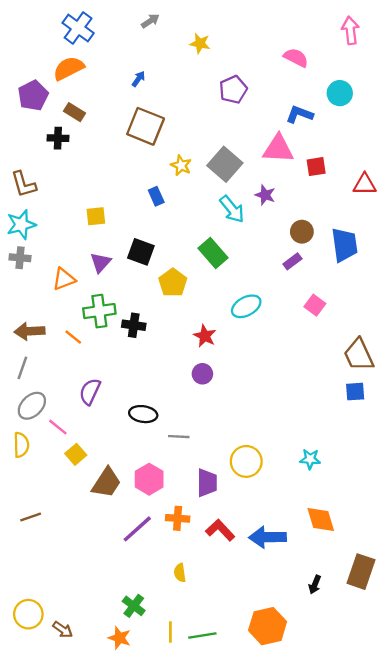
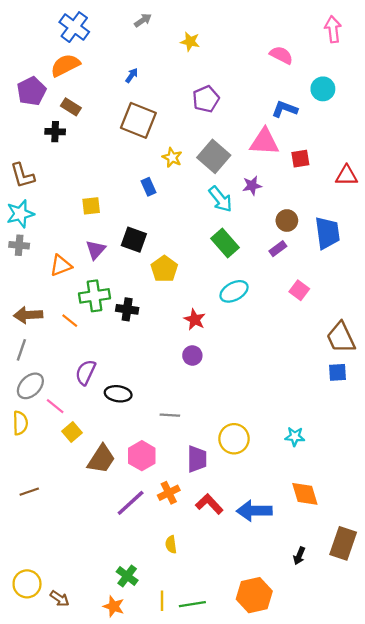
purple pentagon: (233, 90) -> (206, 99), moved
purple star: (265, 195) -> (252, 186), turned -30
green rectangle: (213, 253) -> (225, 243), moved
black ellipse: (143, 414) -> (118, 394), moved
orange cross: (178, 518) -> (169, 493), turned -30

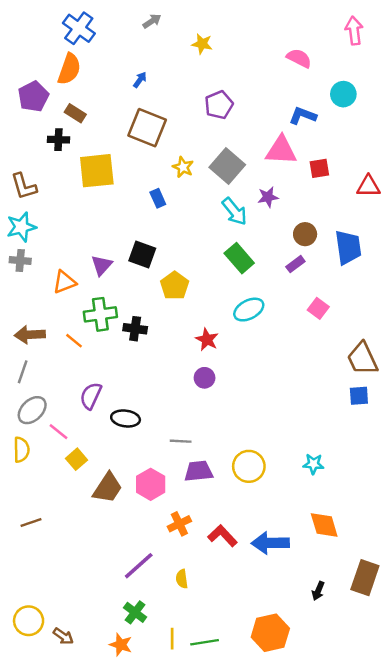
orange semicircle: (65, 65) -> (69, 69), turned 136
yellow square: (91, 206) -> (97, 171), moved, size x1.8
purple trapezoid: (197, 459) -> (199, 471), moved, turned -96
purple line: (131, 503) -> (139, 566), moved

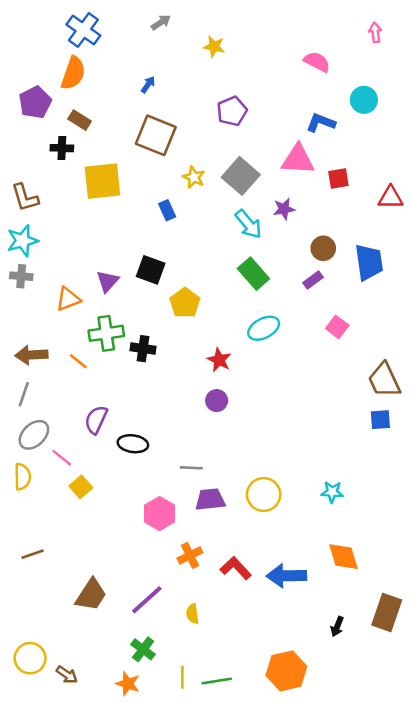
pink arrow: (354, 31) -> (375, 33), size x0.7
brown trapezoid: (108, 488) -> (91, 595), moved

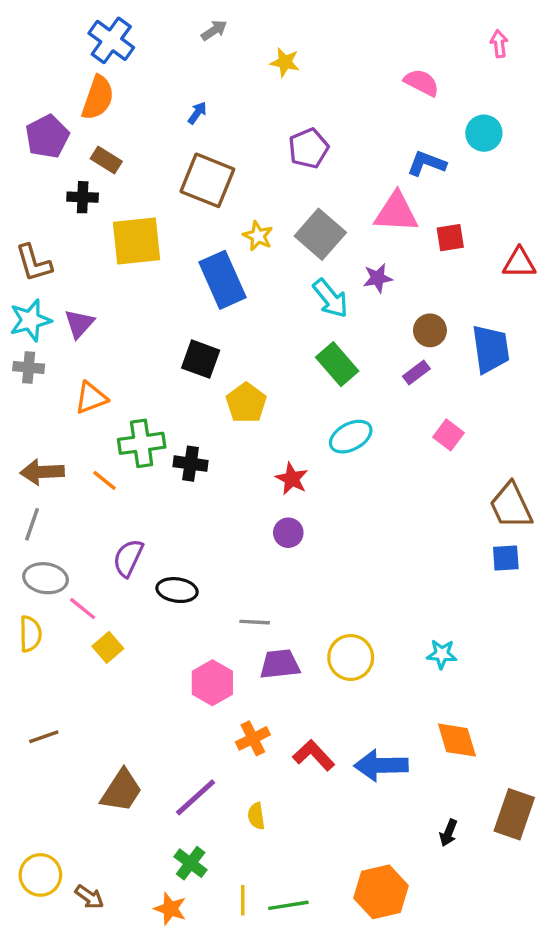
blue rectangle: (167, 210) -> (223, 280), size x2.0
purple triangle: (108, 281) -> (79, 324), moved
gray ellipse: (34, 435) -> (46, 578), turned 52

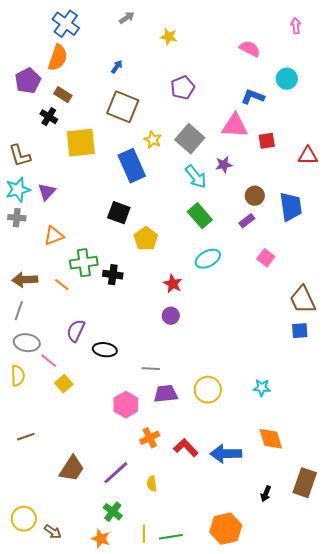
black cross: (83, 197) -> (49, 117), turned 30

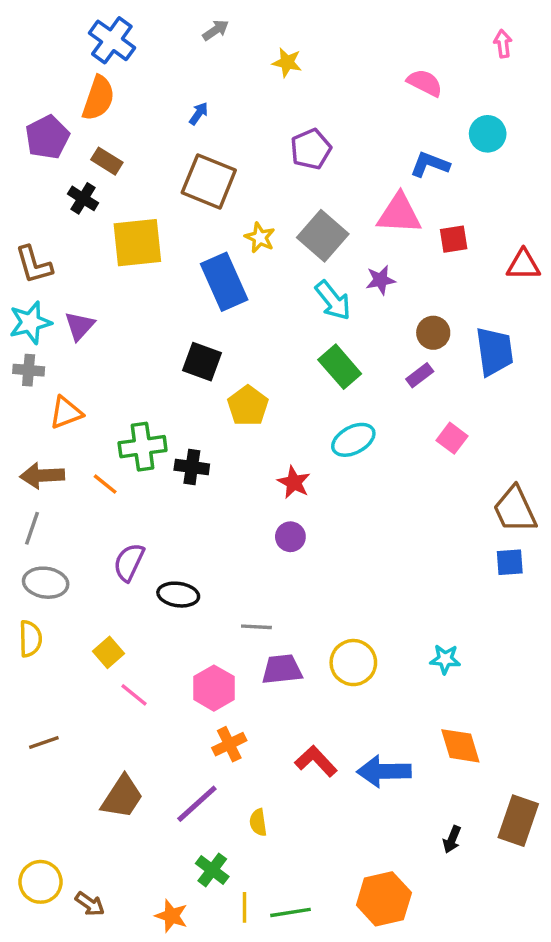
orange triangle: (54, 236) -> (66, 413), moved
pink line: (49, 361) -> (134, 695), moved
orange cross: (150, 438) -> (229, 744), moved
green cross: (113, 512) -> (212, 870), moved

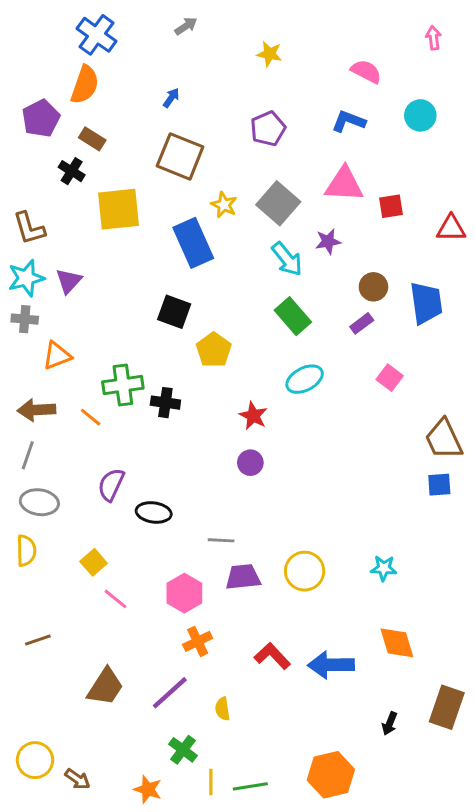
yellow star: (287, 62) -> (269, 54), moved
blue L-shape: (430, 164) -> (349, 121), moved

